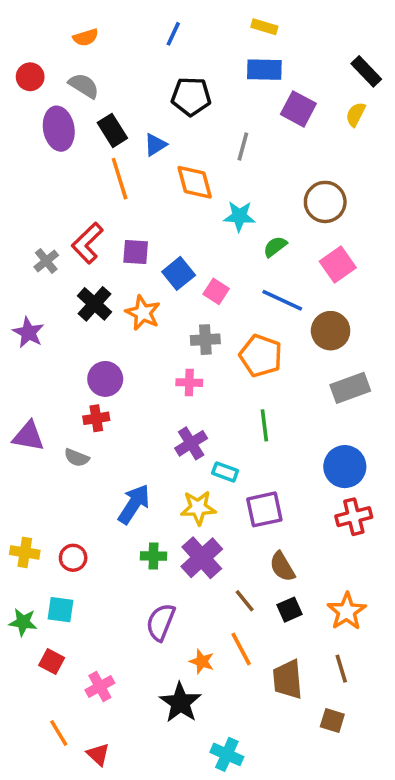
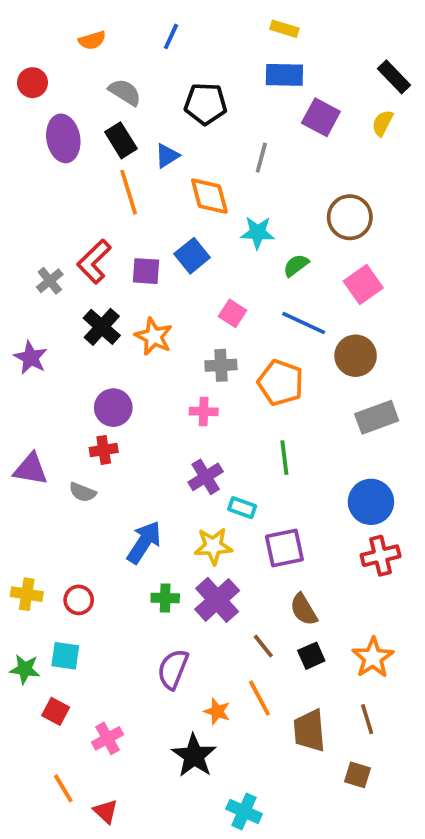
blue line: (173, 34) -> (171, 36), moved
gray semicircle: (84, 86) -> (125, 92), moved
blue square: (179, 273) -> (192, 256), moved

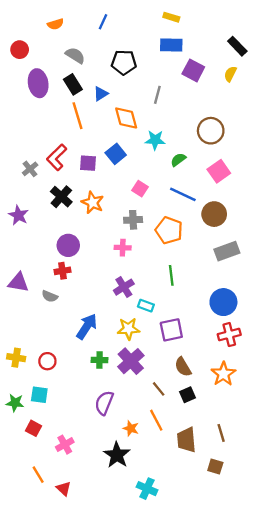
orange star: (373, 658) -> (223, 374), moved

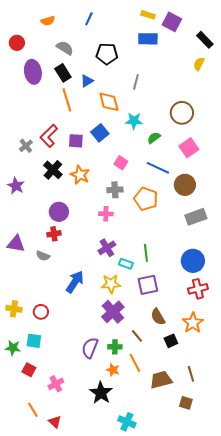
purple square: (193, 70) -> (172, 22), moved
green line: (171, 275) -> (146, 253), moved
green cross: (100, 360) -> (115, 347), moved
black square: (188, 395) -> (171, 341), moved
brown trapezoid: (186, 440) -> (161, 380), turned 80

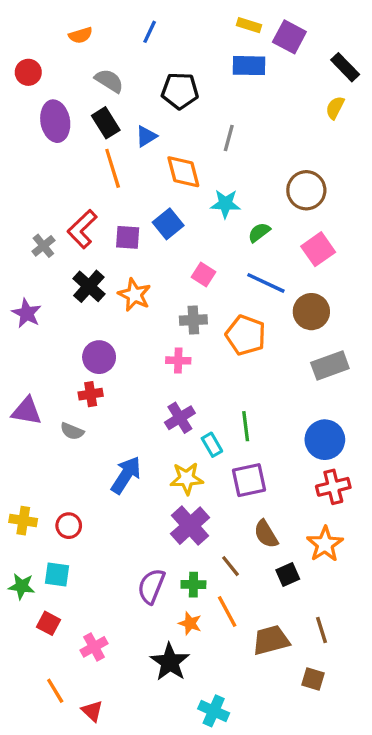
cyan rectangle: (126, 264) -> (212, 445), turned 40

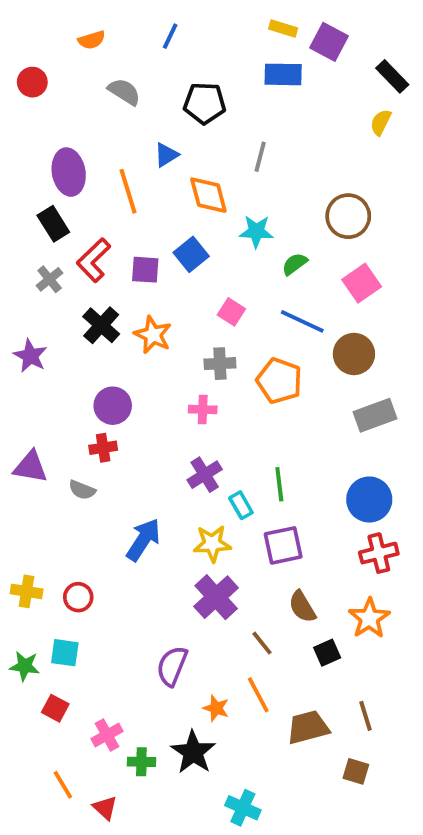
purple ellipse: (55, 121) -> (69, 172), moved
black rectangle: (106, 123) -> (53, 224), moved
green cross: (193, 585) -> (141, 762), moved

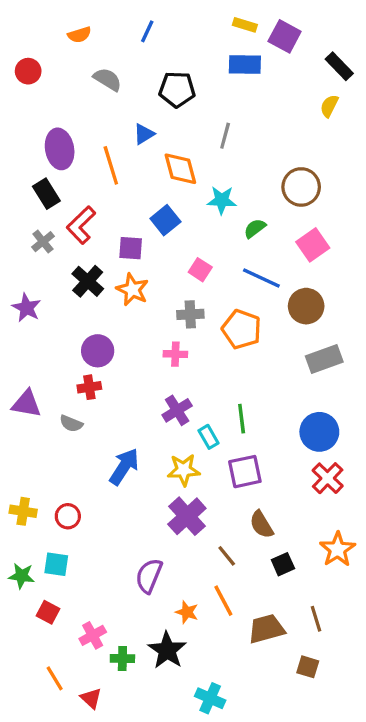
purple square: (145, 270) -> (131, 248), moved
red cross: (379, 553) -> (328, 478), turned -32
orange star: (369, 618) -> (338, 549), moved

